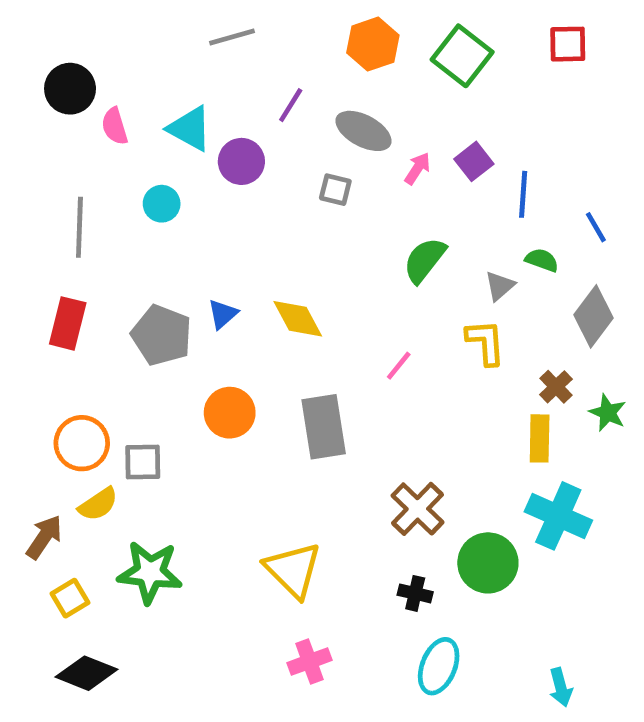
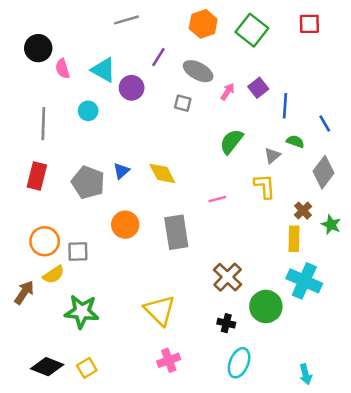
pink line: (399, 366) -> (217, 199), turned 36
yellow square: (70, 598) -> (87, 368), moved

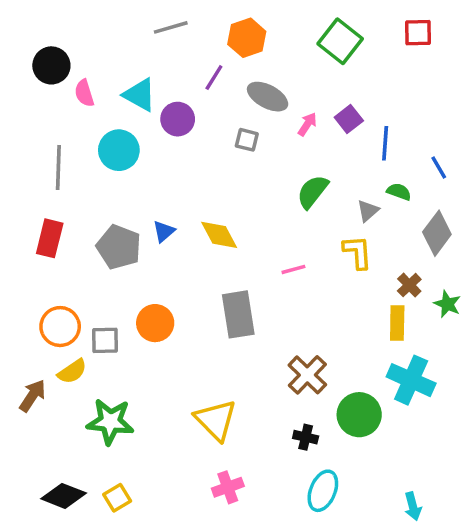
orange hexagon: (203, 24) -> (247, 38), moved
cyan circle: (88, 111) -> (119, 150), size x1.5
orange circle: (125, 225) -> (155, 323), moved

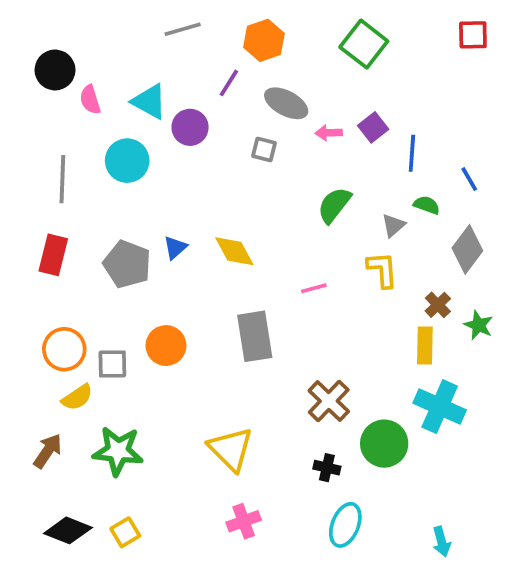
red square: (418, 33) -> (473, 35), moved
pink arrow: (307, 124) -> (329, 133), turned -125
brown arrow: (32, 396) -> (48, 451), moved

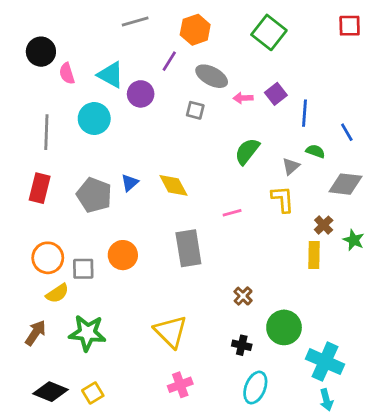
gray diamond: (467, 249) -> (345, 184), turned 60
brown cross: (329, 401) -> (243, 296), size x0.6
cyan cross: (440, 407) -> (325, 362), moved

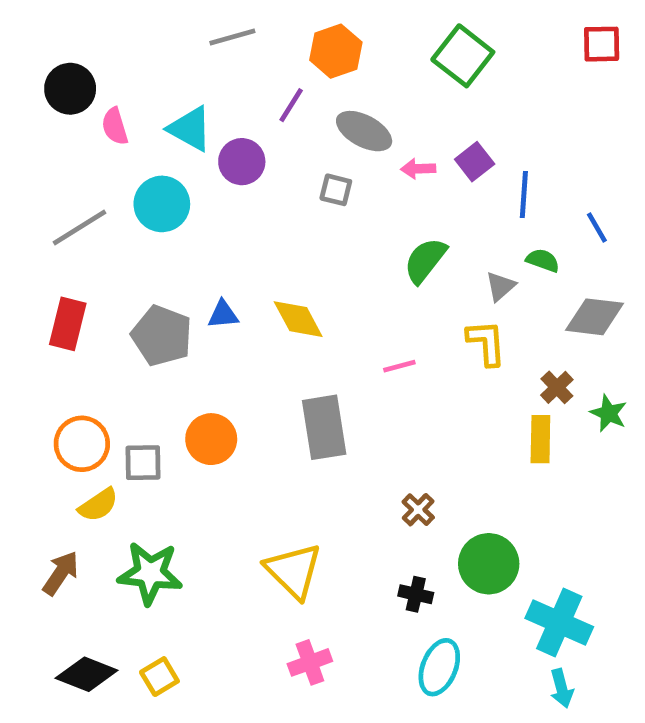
gray line: (46, 132) -> (80, 227), turned 56
blue triangle: (130, 183) -> (223, 314), turned 36

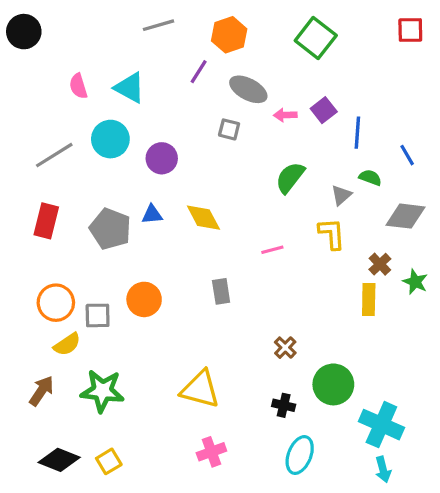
black circle: (70, 89) -> (24, 32), moved
purple circle: (242, 162) -> (162, 158), moved
gray rectangle: (324, 427) -> (221, 291), size x0.6
yellow triangle: (294, 571) -> (200, 389), turned -30

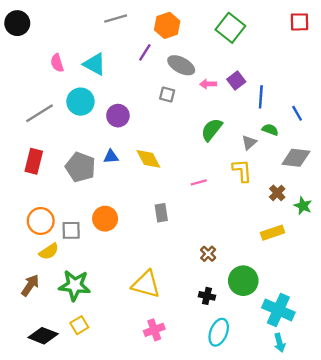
yellow rectangle: (369, 299) -> (273, 233), moved, turned 70
yellow square: (109, 461) -> (79, 325), moved

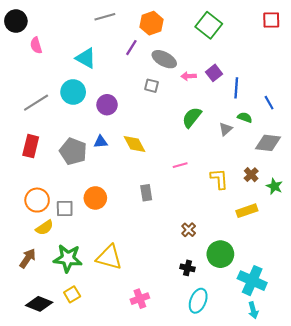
pink semicircle: (57, 63) -> (36, 45), moved
yellow L-shape: (242, 171) -> (219, 179), moved
yellow triangle: (146, 284) -> (109, 257), moved

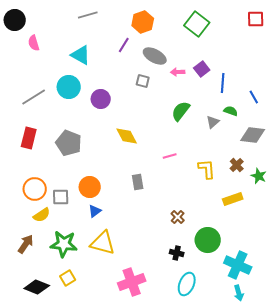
gray line: (105, 17) -> (88, 15), moved
blue triangle: (101, 142) -> (95, 211), moved, turned -32
pink cross: (140, 299) -> (132, 282), size x1.5

